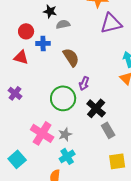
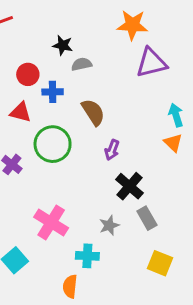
green circle: (63, 98) -> (53, 144), moved
gray star: (65, 134) -> (109, 225), moved
cyan cross: (67, 156) -> (87, 256), turned 35
yellow square: (117, 161) -> (160, 263), turned 30

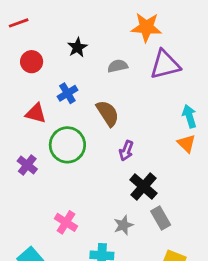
black star: (63, 45) -> (77, 47), turned 30
gray semicircle: (82, 64) -> (118, 66), moved
red circle: (28, 74) -> (32, 62), moved
blue cross: (53, 92) -> (67, 93), turned -30
pink cross: (51, 223) -> (66, 222), size x0.7

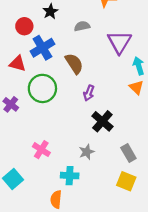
red circle: (32, 62) -> (24, 26), moved
purple triangle: (165, 65) -> (119, 42), moved, turned -45
blue cross: (67, 93) -> (42, 48), size x1.5
gray rectangle: (161, 218) -> (128, 153), moved

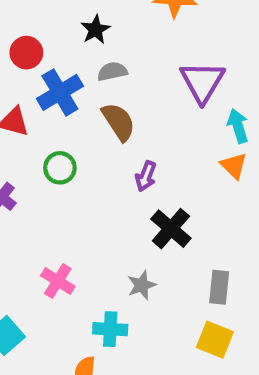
black star: (50, 12) -> (96, 30), moved
gray semicircle: (82, 26) -> (112, 71), moved
green circle: (42, 88) -> (60, 168), size x0.6
gray rectangle: (128, 153) -> (219, 287), turned 36

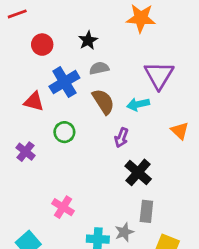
red circle: (26, 53) -> (42, 45), moved
cyan arrow: (238, 126) -> (138, 104), moved, turned -85
gray star: (142, 285) -> (124, 232), moved
gray rectangle: (219, 287) -> (146, 211), moved

